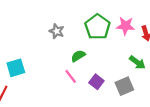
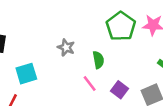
gray star: (57, 31) -> (66, 47), moved
green semicircle: (78, 56) -> (98, 60), turned 112

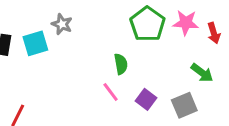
gray star: (66, 47) -> (62, 24), moved
cyan square: (26, 74) -> (35, 43), moved

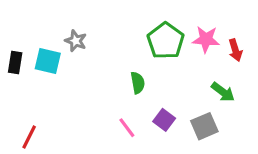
cyan square: (35, 43) -> (48, 61), turned 30
pink line: (111, 92) -> (127, 128), moved

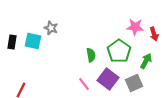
green pentagon: (166, 41) -> (119, 51), moved
green arrow: (223, 92) -> (146, 61), turned -98
purple square: (164, 120) -> (108, 79), size x1.5

